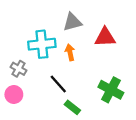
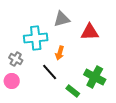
orange arrow: (70, 52) -> (60, 53), moved, turned -152
green rectangle: (72, 107) -> (73, 91), moved

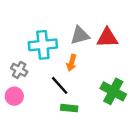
gray triangle: (62, 19) -> (80, 35), moved
green rectangle: (73, 91) -> (69, 108), moved, turned -32

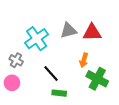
cyan cross: (43, 45) -> (37, 39), turned -30
orange arrow: (72, 63) -> (84, 60), moved

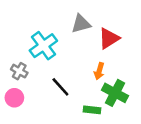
gray triangle: (68, 30) -> (81, 24), moved
red triangle: (92, 32) -> (109, 38), turned -30
green rectangle: (59, 93) -> (92, 110), moved

